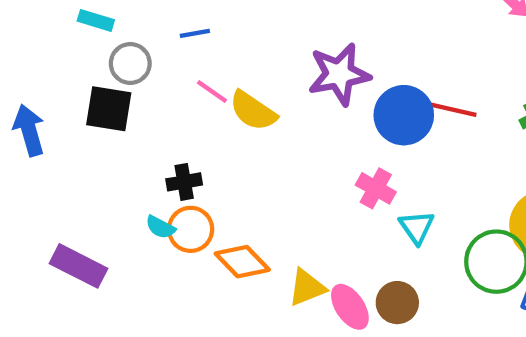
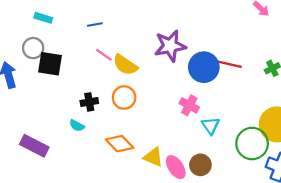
gray circle: (130, 63) -> (33, 48), moved
orange circle: (191, 229) -> (124, 97), moved
yellow triangle: (307, 287) -> (153, 157), turned 45

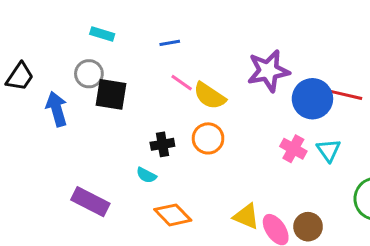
cyan triangle: (211, 126) -> (329, 150), moved
orange diamond: (120, 144) -> (173, 215), moved

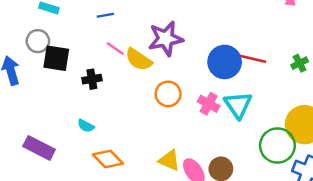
purple star: (268, 71) -> (166, 39), moved
orange circle: (208, 138) -> (168, 94), moved
black cross: (162, 144) -> (92, 79), moved
cyan triangle: (329, 150) -> (238, 105), size x1.4

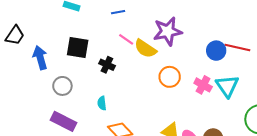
gray circle: (38, 41) -> (62, 86), moved
blue circle: (225, 62) -> (216, 51), size x0.7
black cross: (92, 79) -> (107, 65), turned 35
cyan semicircle: (86, 126) -> (102, 103), turned 56

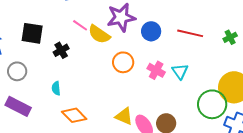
blue circle: (216, 51) -> (151, 31), moved
black cross: (107, 65) -> (61, 50), turned 35
cyan triangle: (227, 86) -> (180, 71), size x0.7

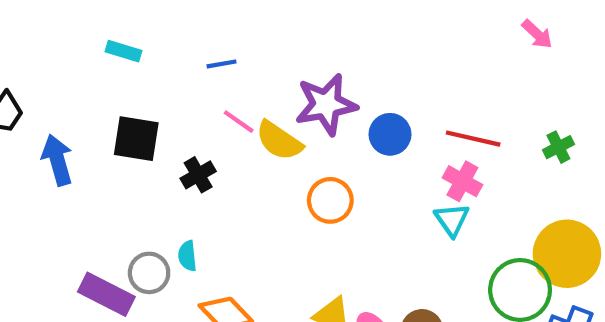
pink cross: (156, 70) -> (462, 181), moved
gray circle: (17, 71) -> (149, 273), moved

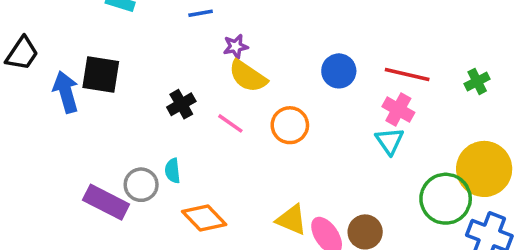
purple star: (326, 104) -> (236, 46), moved, size x0.5
pink line: (239, 122) -> (230, 123), moved
black square: (136, 139) -> (101, 74), moved

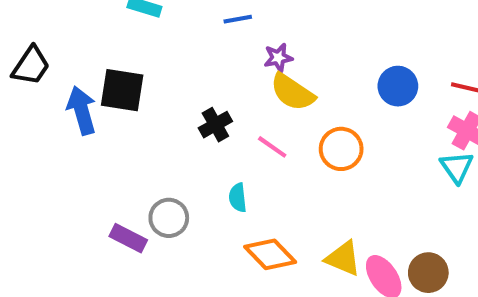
cyan semicircle: (173, 171) -> (238, 198), moved
purple rectangle: (106, 202) -> (128, 238), size x0.7
orange diamond: (204, 218) -> (270, 254), moved

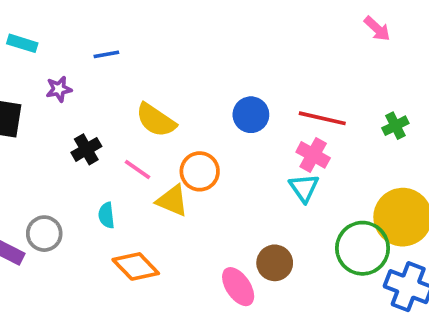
purple star: (278, 58) -> (59, 89), moved
yellow triangle: (343, 258) -> (172, 201), moved
brown circle: (428, 273) -> (275, 263), moved

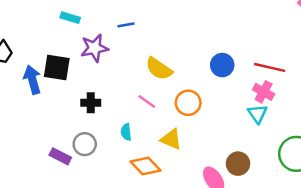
purple star: (59, 89) -> (94, 48), size x1.6
black cross: (86, 149) -> (91, 103), moved, turned 30
yellow triangle: (172, 201) -> (171, 139), moved

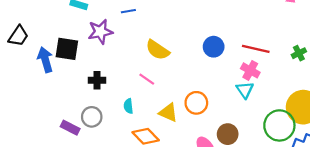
orange circle: (188, 103) -> (196, 103), moved

